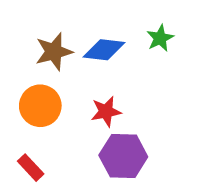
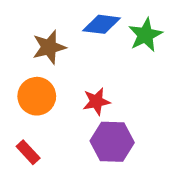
green star: (160, 38) -> (145, 35), size x1.4
blue diamond: (104, 50) -> (102, 24), moved

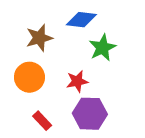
green star: (145, 35) -> (102, 48), moved
red rectangle: (28, 152) -> (42, 121), moved

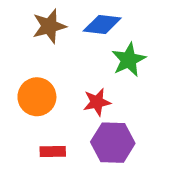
brown star: (39, 38) -> (49, 26), moved
red rectangle: (42, 121) -> (53, 151), turned -48

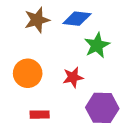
purple hexagon: (113, 143) -> (102, 108), moved

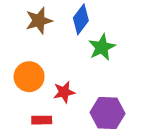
blue diamond: (77, 19) -> (81, 19), turned -60
red star: (73, 77) -> (64, 92), moved

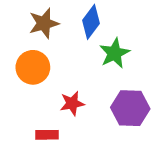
orange circle: (29, 77) -> (33, 67), moved
purple hexagon: (107, 113) -> (130, 108), moved

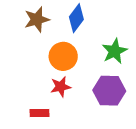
green star: (115, 53) -> (115, 51), moved
orange circle: (33, 67) -> (63, 56), moved

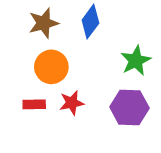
orange circle: (63, 56) -> (51, 67), moved
red rectangle: (39, 113) -> (34, 104), moved

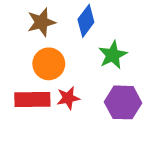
green star: (136, 61) -> (113, 55), moved
red rectangle: (34, 104) -> (32, 99), size x1.6

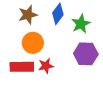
green star: (113, 55) -> (81, 24), moved
purple hexagon: (123, 102) -> (86, 54), moved

